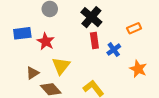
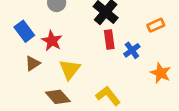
blue rectangle: (22, 33) -> (24, 31), turned 60
brown triangle: (32, 73) -> (33, 63), moved

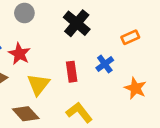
red rectangle: (109, 40) -> (72, 72), moved

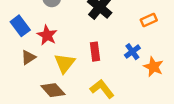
blue cross: (105, 64) -> (132, 52), moved

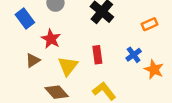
blue rectangle: (20, 26) -> (25, 19), moved

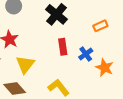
red rectangle: (97, 55) -> (63, 47), moved

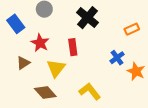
red rectangle: (63, 47) -> (73, 47), moved

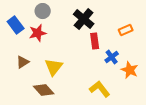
red star: (40, 43) -> (38, 33), moved, turned 30
red rectangle: (73, 47) -> (95, 41), moved
yellow L-shape: (90, 91) -> (100, 89), moved

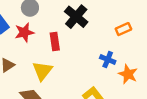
red rectangle: (95, 41) -> (55, 41), moved
blue cross: (112, 57) -> (108, 59), turned -32

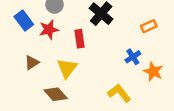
blue cross: (108, 59) -> (133, 57), turned 35

